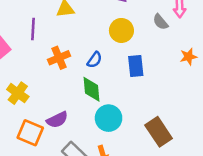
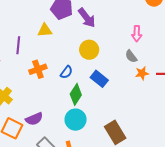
gray semicircle: (160, 22) -> (131, 56), moved
blue rectangle: (136, 66) -> (99, 79), turned -48
green diamond: (92, 89) -> (76, 94), moved, turned 35

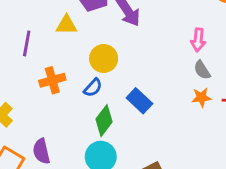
yellow circle: (89, 50) -> (104, 59), moved
gray semicircle: (131, 56) -> (202, 70), moved
purple semicircle: (34, 119) -> (41, 151), turned 96

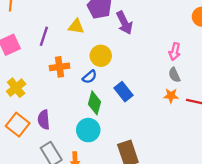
green diamond: (104, 121) -> (95, 103), turned -30

